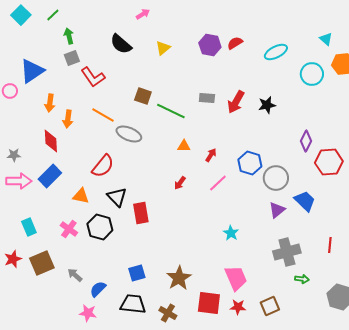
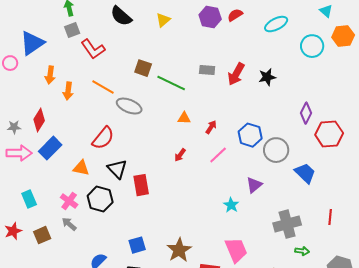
red diamond: (51, 141) -> (39, 120), moved, turned 35
purple triangle: (277, 210) -> (254, 185), moved
brown square: (42, 263) -> (42, 235), size x0.7
gray arrow: (75, 275) -> (69, 224), moved

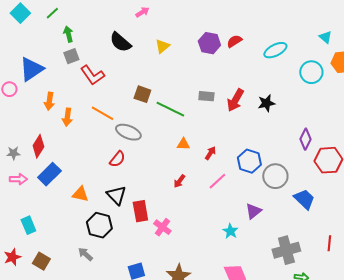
red semicircle: (103, 138) -> (117, 159), moved, size x0.7
pink arrow: (19, 153) -> (18, 179), size x0.7
pink cross: (69, 201) -> (162, 227), moved
gray arrow: (69, 224) -> (85, 254), moved
brown square: (42, 235) -> (41, 261), turned -36

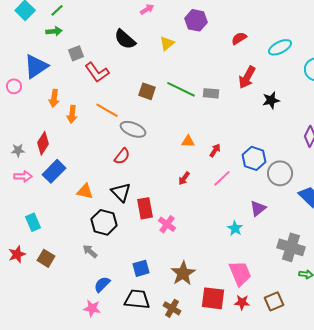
green arrow: (68, 34) -> (54, 31), moved, turned 98
purple hexagon: (209, 43) -> (196, 20), moved
red arrow: (235, 100) -> (247, 77), moved
green line: (170, 109) -> (181, 89), moved
gray cross: (286, 250) -> (291, 247), turned 32

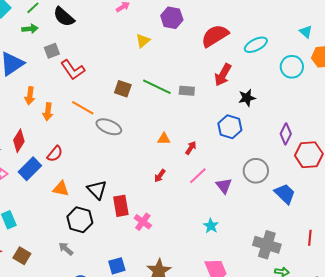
red semicircle: (239, 38) -> (215, 36), size x1.8
black semicircle: (125, 39) -> (64, 17), moved
red semicircle: (122, 156) -> (55, 154), moved
blue hexagon: (254, 158) -> (230, 127), moved
purple triangle: (258, 208) -> (224, 186), moved, turned -30

